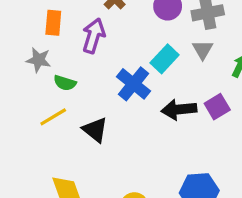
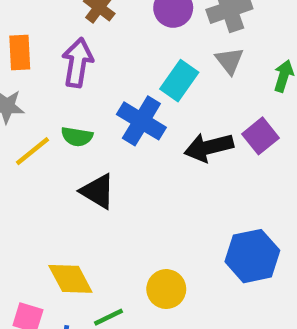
green semicircle: (65, 83) -> (77, 137), moved
yellow line: (53, 117) -> (32, 151), moved

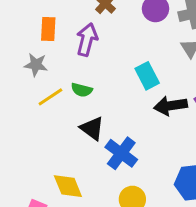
cyan rectangle: (179, 81) -> (147, 76), moved, turned -68
blue cross: (141, 121) -> (121, 153), moved

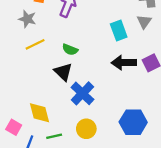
cyan rectangle: (147, 76) -> (119, 31), moved
green semicircle: (82, 90) -> (70, 50), moved

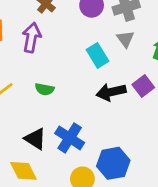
black triangle: (63, 72) -> (35, 139), moved
blue hexagon: (133, 122) -> (113, 163), moved

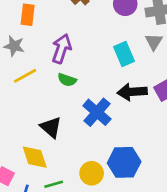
purple arrow: (32, 37) -> (62, 49), moved
blue cross: (70, 138) -> (97, 112), moved

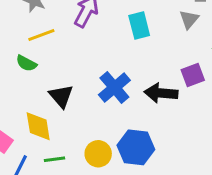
cyan rectangle: (124, 54) -> (139, 26), moved
green semicircle: (67, 80) -> (26, 63), moved
black arrow: (132, 92) -> (161, 93), moved

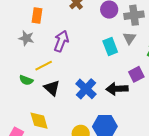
cyan rectangle: (139, 26) -> (110, 47), moved
yellow line: (41, 35) -> (44, 66), moved
black triangle: (61, 96) -> (52, 88), moved

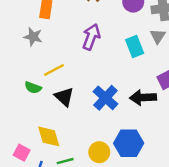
purple arrow: (61, 41) -> (91, 37), moved

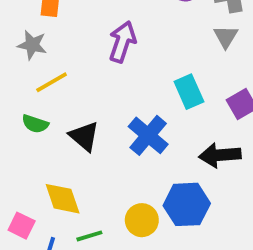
cyan rectangle: (135, 46) -> (189, 92), moved
yellow line: (54, 70) -> (52, 82), moved
black arrow: (143, 98) -> (220, 155), moved

